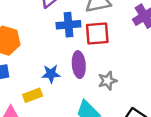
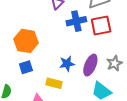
purple ellipse: (79, 65) -> (90, 65), moved, turned 35
yellow rectangle: (33, 95) -> (54, 83), turned 42

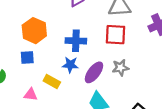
blue cross: (76, 21) -> (76, 41), moved
gray star: (114, 63) -> (120, 68), moved

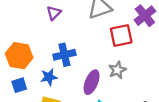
red square: (115, 35) -> (121, 36), moved
blue star: (70, 65) -> (49, 77), moved

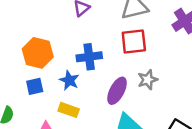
red square: (121, 36) -> (134, 42), moved
blue star: (49, 77) -> (69, 80), turned 30

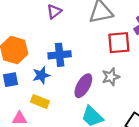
red square: (134, 42) -> (119, 43), moved
blue star: (69, 80) -> (41, 75), turned 30

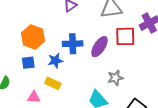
gray star: (111, 77) -> (115, 78), moved
purple ellipse: (83, 86) -> (99, 47), moved

